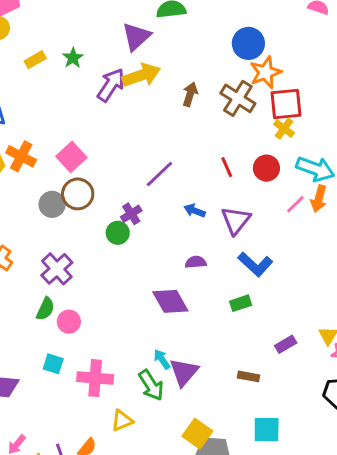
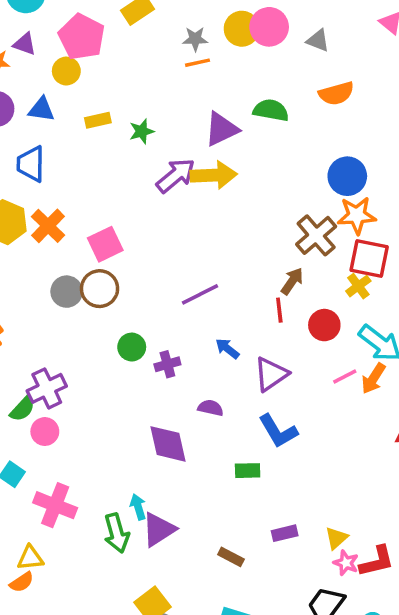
brown arrow: (190, 94) -> (292, 281), moved
purple cross: (131, 214) -> (167, 364), moved
purple cross: (57, 269) -> (47, 388), moved
yellow triangle: (122, 421) -> (30, 558), moved

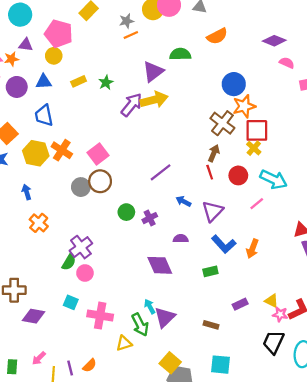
orange arrow: (373, 378) -> (252, 249), moved
yellow triangle: (336, 538) -> (272, 301), turned -40
yellow triangle: (30, 558) -> (124, 343), moved

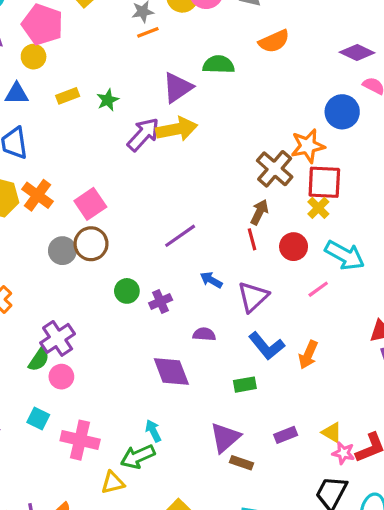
blue circle: (234, 84) -> (342, 112), moved
purple triangle: (165, 317) -> (225, 438), moved
green arrow: (140, 325) -> (138, 457), turned 90

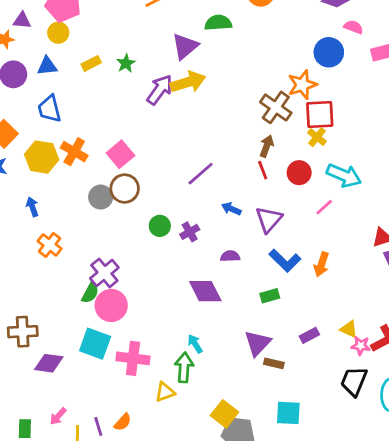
pink circle: (61, 377) -> (111, 305), size x1.5
cyan square: (38, 418) -> (95, 344), size x1.6
green arrow: (138, 457) -> (184, 367), turned 124

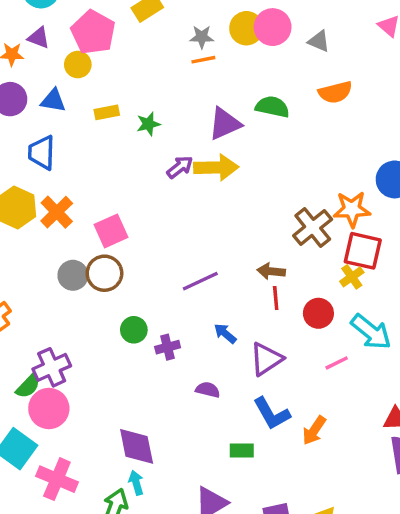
purple arrow: (160, 90) -> (180, 167), size x0.7
brown arrow: (267, 146) -> (271, 271), moved, turned -120
purple diamond: (205, 291) -> (137, 446), moved

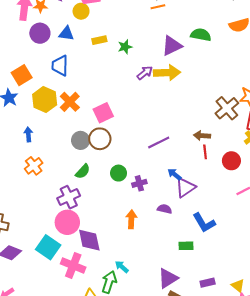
purple triangle: (266, 359) -> (185, 187), moved
green semicircle: (28, 386) -> (83, 171), moved
orange arrow: (314, 431) -> (131, 219), moved, turned 150
purple diamond: (137, 446) -> (89, 240), moved
cyan arrow: (136, 483) -> (122, 267), turned -32

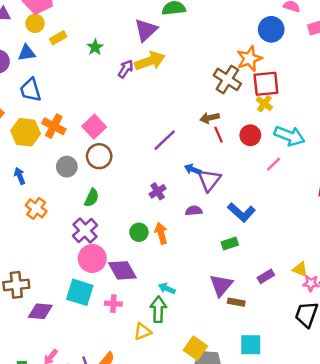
yellow rectangle: (99, 40) -> (58, 38), moved
gray circle: (81, 140) -> (67, 167), moved
green circle: (119, 173) -> (139, 232), moved
pink cross: (73, 265) -> (113, 304), size x0.6

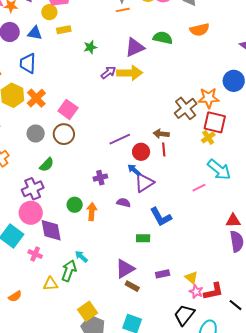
pink square: (94, 127) -> (68, 109), turned -30
red circle: (250, 135) -> (141, 152), moved

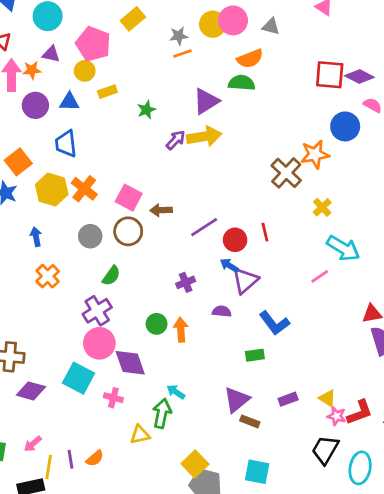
orange semicircle: (200, 30) -> (250, 59), moved
red square: (215, 122) -> (330, 75), moved
brown arrow: (161, 134) -> (161, 210), moved

